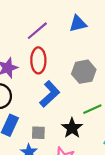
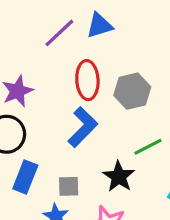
blue triangle: (78, 24) -> (99, 26), moved
red ellipse: (38, 60) -> (87, 80), moved

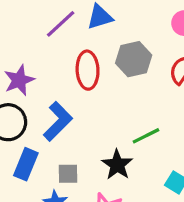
gray hexagon: (132, 91) -> (134, 59), moved
blue L-shape: (83, 127) -> (58, 121), moved

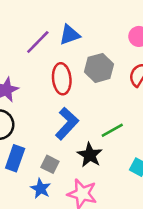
blue L-shape: (58, 121) -> (67, 124), moved
gray square: (68, 174) -> (50, 164), turned 30

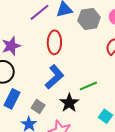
gray hexagon: (99, 68) -> (89, 19), moved

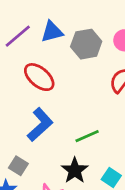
red ellipse: (54, 42) -> (39, 77), turned -50
black star: (69, 103) -> (75, 170), moved

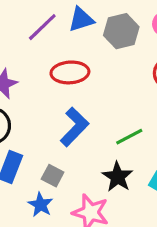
red ellipse: (39, 77) -> (70, 72), turned -40

